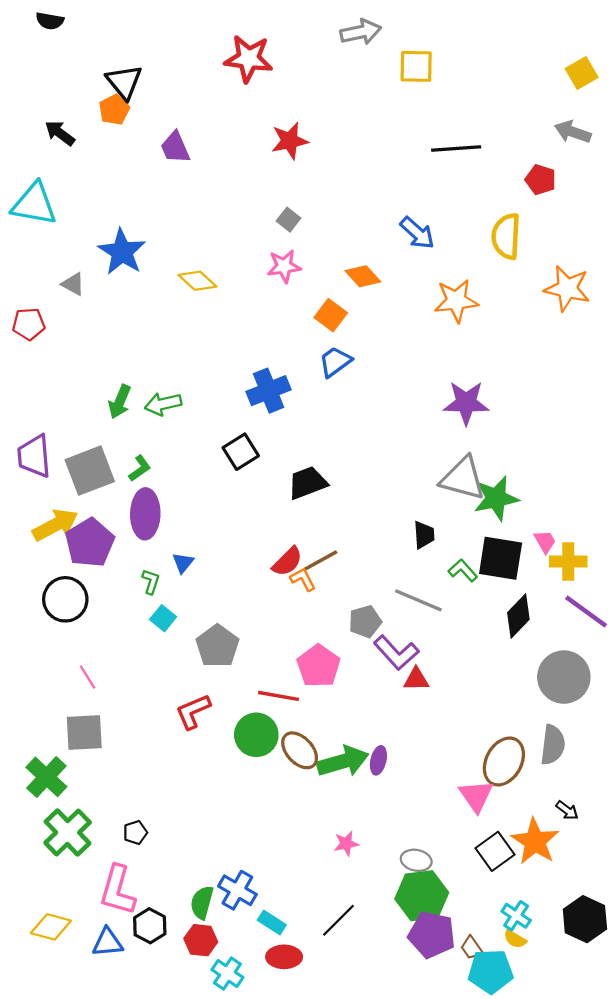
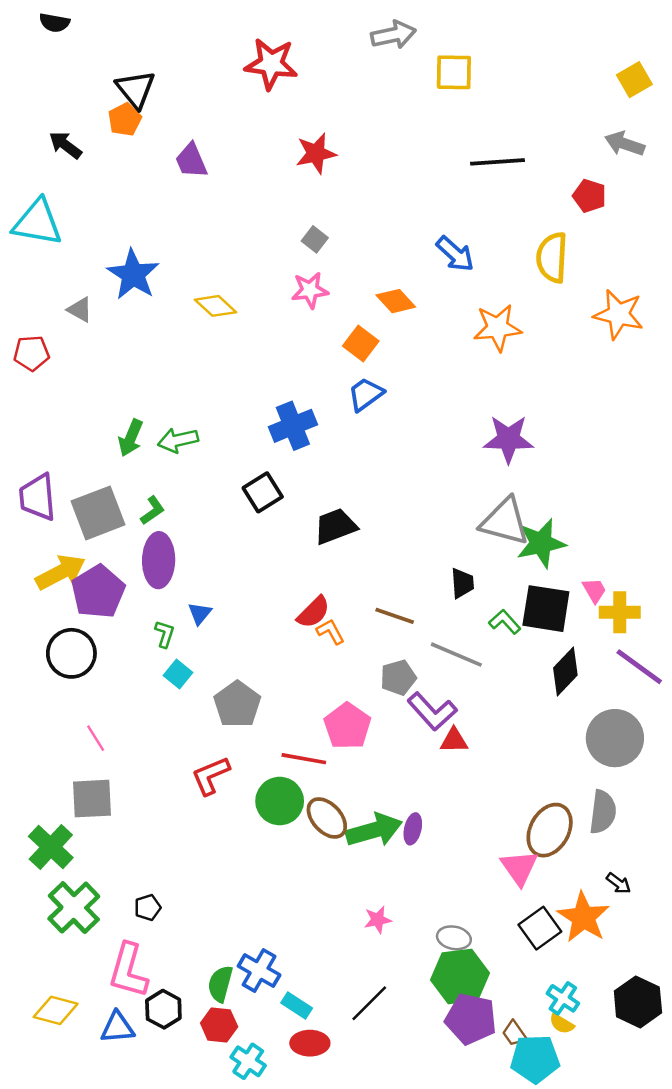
brown line: (321, 560) -> (395, 616), moved, turned 48

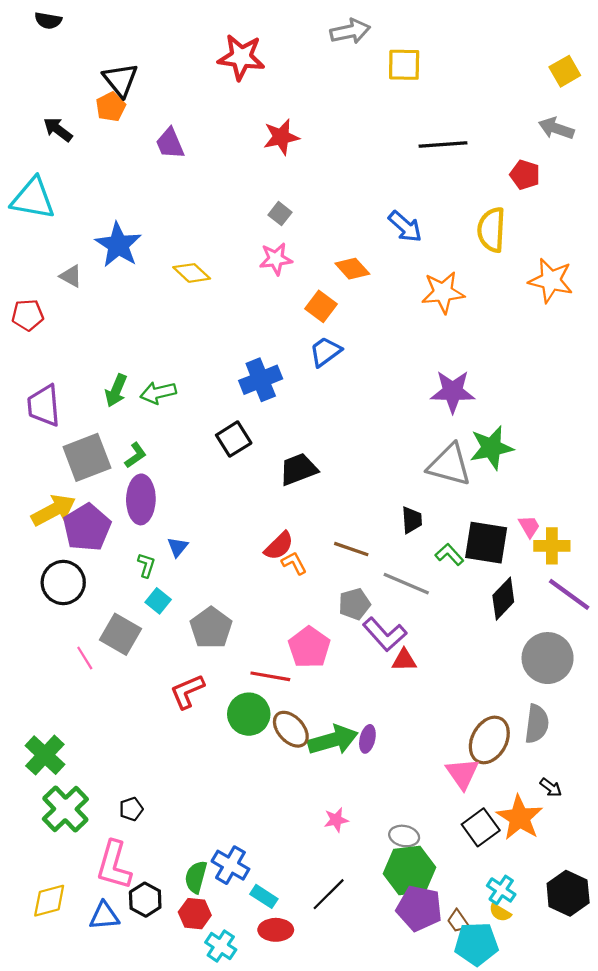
purple trapezoid: (38, 497) -> (44, 406), moved
green star: (541, 543) -> (491, 448), moved
gray square: (92, 799) -> (120, 634), moved, turned 33
yellow diamond: (56, 1010) -> (49, 901), turned -30

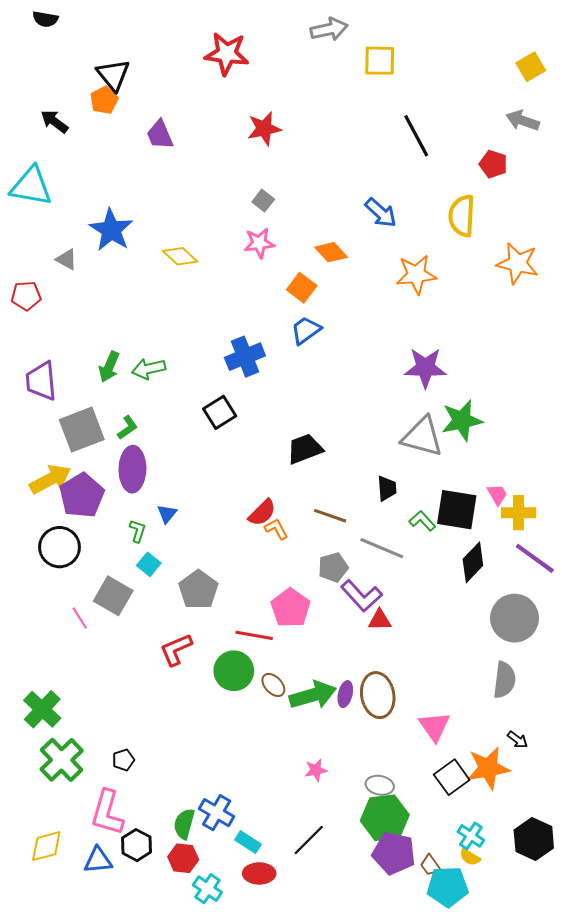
black line: (443, 145) -> (416, 136), turned 66
black trapezoid: (298, 469) -> (305, 449), moved
brown ellipse: (291, 729) -> (273, 685), size x0.7
brown ellipse: (489, 740) -> (378, 695), moved, turned -39
orange star: (520, 818) -> (488, 768), turned 30

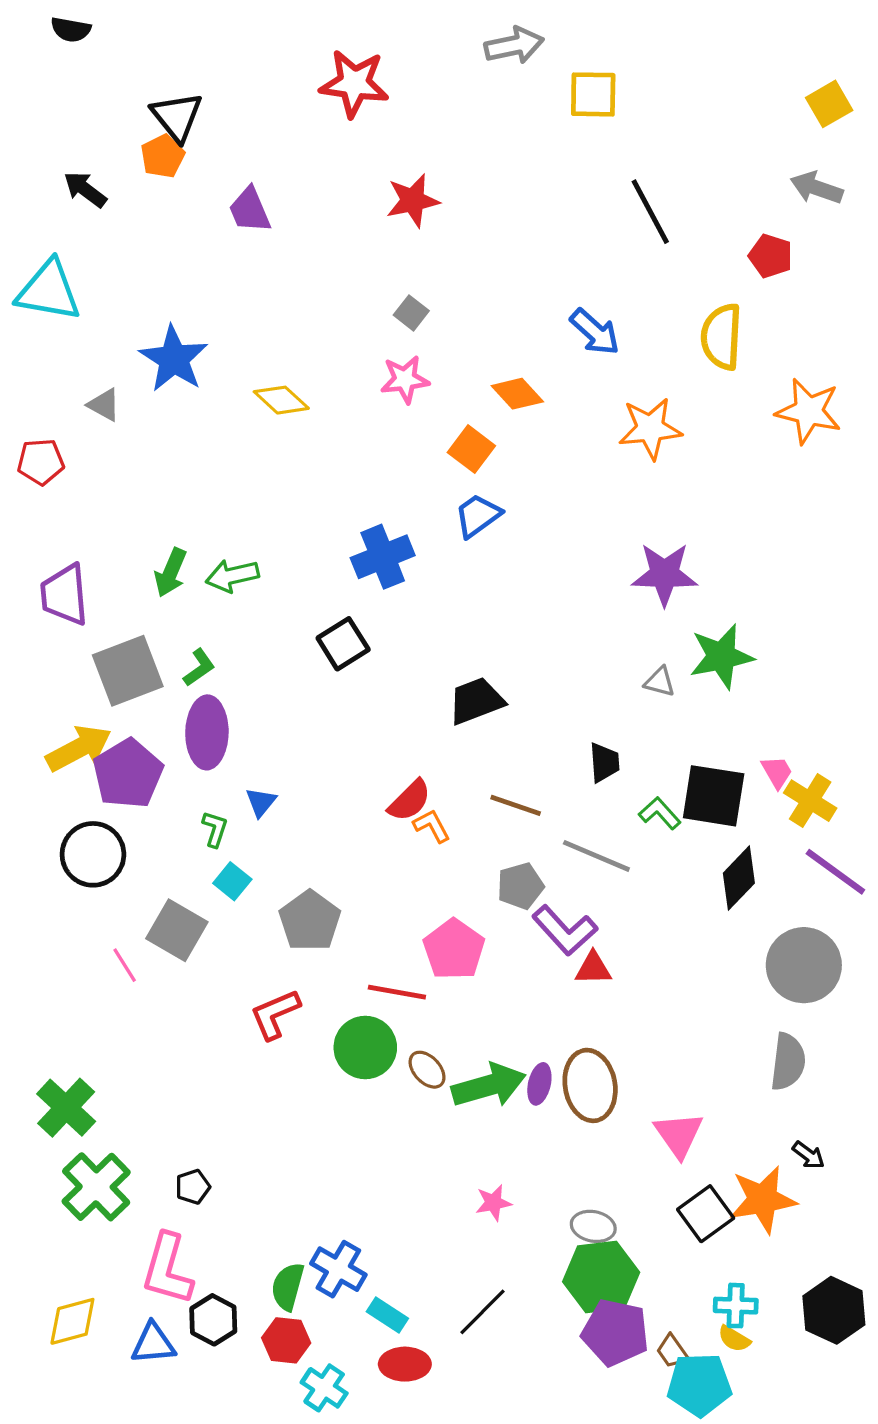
gray triangle: (422, 437) -> (660, 682), size x0.5
yellow cross: (519, 513) -> (810, 801), turned 32
cyan cross: (471, 836) -> (736, 1306), turned -32

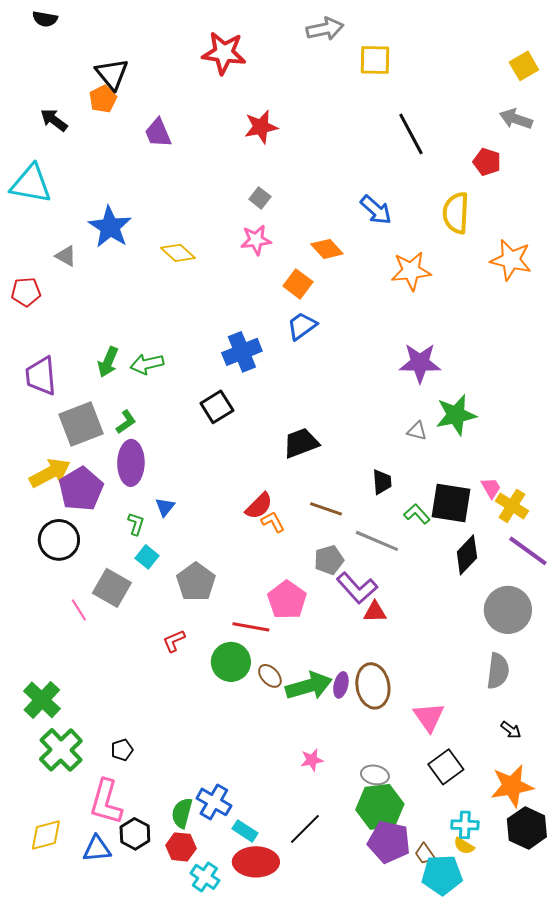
red L-shape: (275, 1014) -> (174, 641), size x0.7
orange star: (763, 1199) -> (512, 786), moved
red ellipse: (405, 1364) -> (256, 862), size x1.4

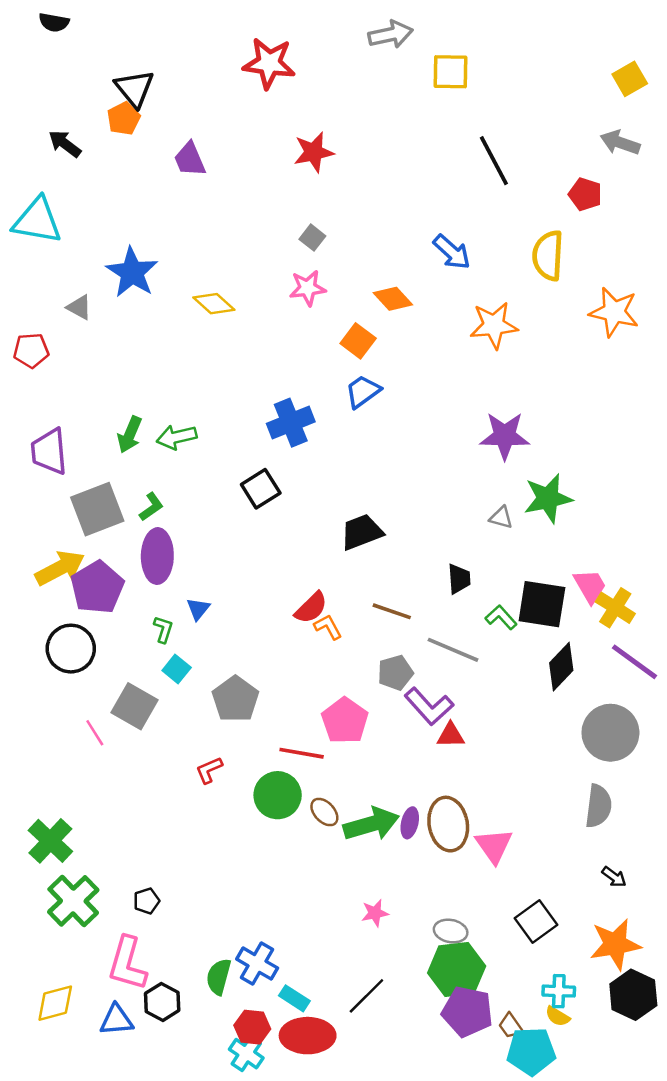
pink trapezoid: (491, 488) -> (590, 586), size x1.4
pink triangle: (429, 717) -> (494, 846), moved
red hexagon: (181, 847) -> (252, 1027), moved

